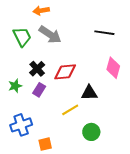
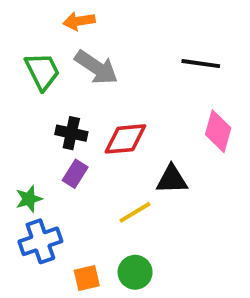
black cross: (37, 69) -> (71, 133), turned -35
green star: (15, 86) -> (29, 199), moved
green circle: (91, 132) -> (135, 272), moved

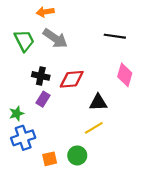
yellow line: (135, 212) -> (94, 128), moved

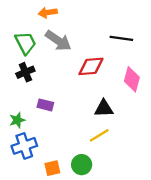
black cross: (41, 76) -> (25, 72), moved, turned -35
red diamond: (72, 79) -> (91, 66), moved
purple rectangle: (43, 99) -> (45, 105), turned 72

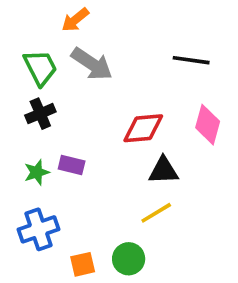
orange arrow: (48, 13) -> (75, 20), turned -30
red diamond: (91, 66) -> (143, 128), moved
green star: (17, 120) -> (37, 172), moved

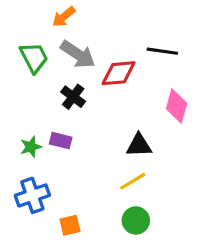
black cross: (40, 114) -> (73, 97), moved, turned -30
red diamond: (143, 128) -> (119, 73), moved
green circle: (129, 259) -> (136, 220), moved

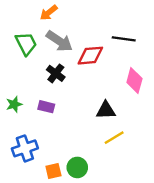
green star: (31, 147) -> (14, 104), moved
yellow line: (133, 181) -> (114, 138), moved
green circle: (136, 220) -> (77, 167), moved

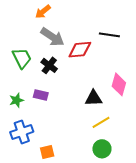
green trapezoid: (26, 44) -> (22, 58), moved
pink diamond: (134, 81) -> (119, 84), moved
green star: (14, 104) -> (17, 100), moved
green circle: (77, 167) -> (102, 149), moved

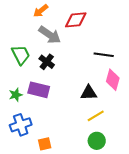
black line: (109, 35) -> (104, 55), moved
red diamond: (80, 50) -> (76, 20), moved
purple rectangle: (41, 95) -> (39, 90), size x1.5

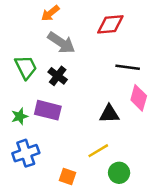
red diamond: (76, 20) -> (110, 24), moved
yellow line: (96, 116) -> (98, 151), moved
orange square: (45, 144) -> (67, 176), moved, turned 32

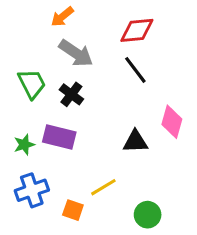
black line: (128, 67) -> (135, 70), moved, turned 45
yellow line: (98, 151) -> (103, 187), moved
orange square: (67, 176) -> (73, 210), moved

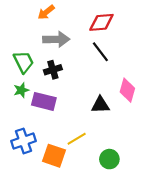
gray arrow: (76, 53) -> (56, 39), turned -35
black cross: (71, 94) -> (53, 70), turned 36
green star: (24, 145) -> (21, 90), moved
orange square: (73, 210) -> (54, 156), size x1.5

